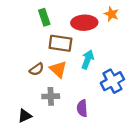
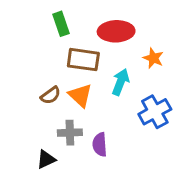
orange star: (111, 14) -> (153, 58), moved
purple semicircle: (82, 108) -> (100, 145), moved
black triangle: (25, 116) -> (46, 159), moved

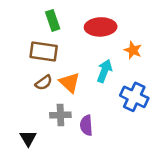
brown rectangle: (83, 60) -> (44, 52), moved
blue cross: (155, 112) -> (134, 97), turned -36
black triangle: (46, 159) -> (28, 138), moved, turned -36

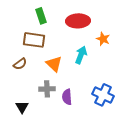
brown semicircle: (44, 83) -> (20, 64), moved
blue cross: (134, 97) -> (103, 95), moved

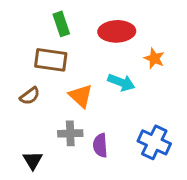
cyan arrow: (81, 55) -> (121, 82), turned 90

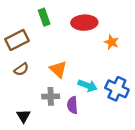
brown rectangle: (51, 60) -> (17, 40), moved, turned -35
cyan arrow: (121, 82) -> (88, 86), moved
blue cross: (154, 142) -> (117, 89), moved

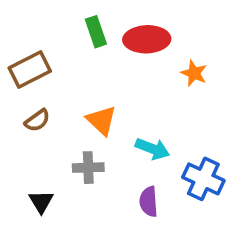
green rectangle: (44, 17) -> (96, 32), moved
blue cross: (117, 89) -> (203, 179), moved
purple semicircle: (72, 105) -> (149, 202), moved

